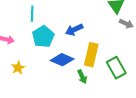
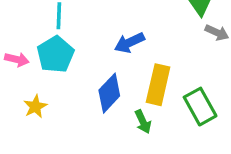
cyan pentagon: (43, 37) -> (55, 54), moved
blue diamond: (62, 60) -> (109, 93), turned -70

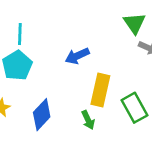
blue diamond: (109, 93) -> (42, 115), moved

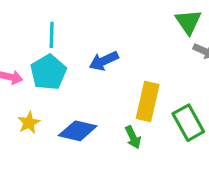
blue arrow: (77, 56) -> (104, 61), moved
blue diamond: (42, 115) -> (78, 131), turned 60

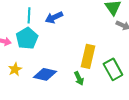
blue arrow: (104, 61) -> (54, 17), moved

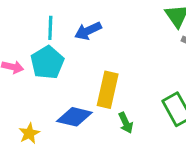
yellow rectangle: (88, 56) -> (108, 90), moved
yellow star: (15, 69) -> (29, 133), moved

